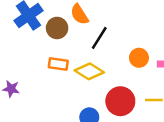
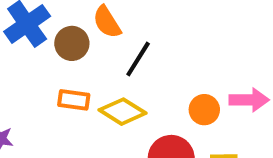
orange circle: (139, 58) -> (204, 110), moved

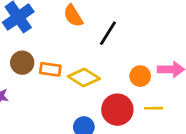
brown circle: (72, 43) -> (22, 63), moved
black line: (138, 59) -> (108, 33), moved

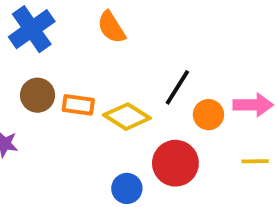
black line: (108, 33) -> (177, 87), moved
yellow line: (154, 108) -> (255, 161), moved

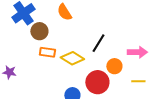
brown circle: (38, 95) -> (39, 31), moved
orange circle: (208, 115) -> (114, 66), moved

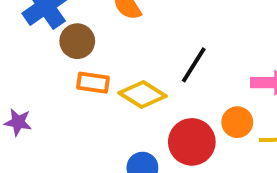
orange circle: (114, 66) -> (237, 122), moved

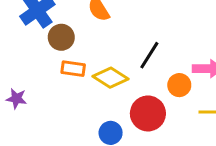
orange circle: (237, 122) -> (179, 85), moved

